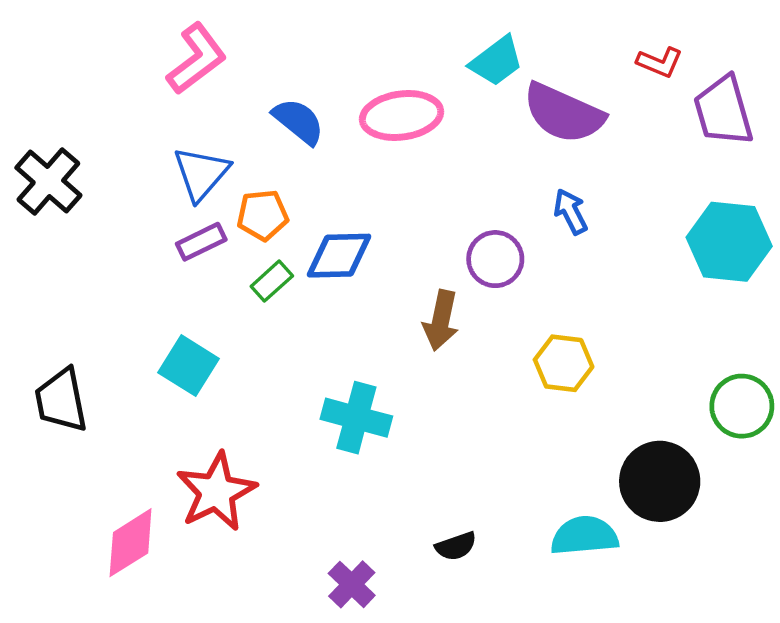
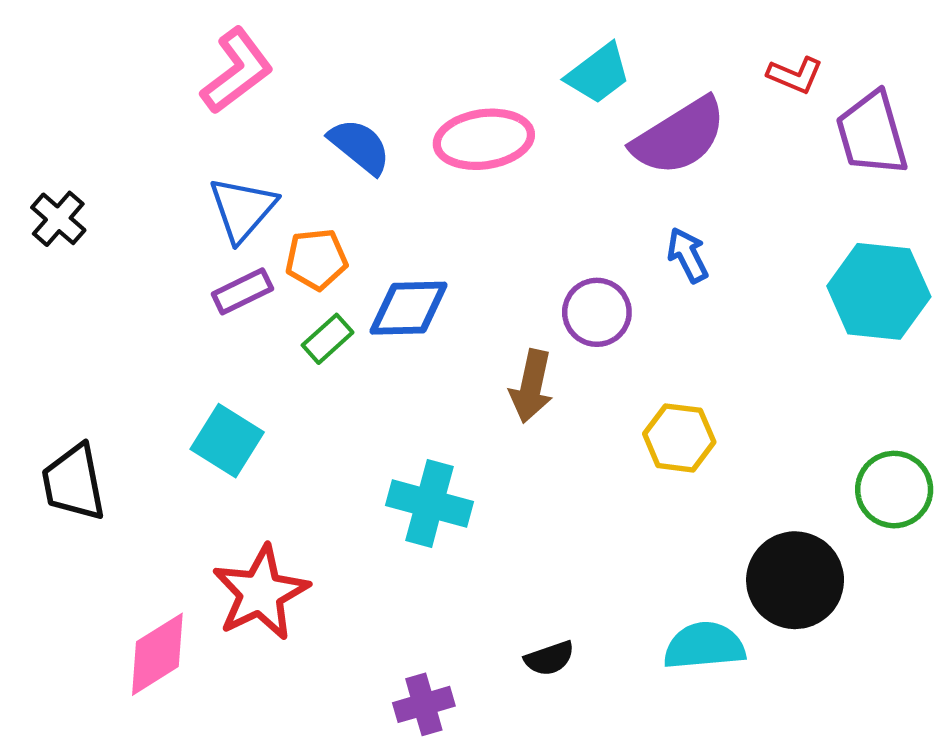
purple semicircle: (564, 113) -> (679, 136), turned -56
black cross: (48, 182) -> (58, 219), size x0.7
purple cross: (352, 584) -> (424, 704), turned 30

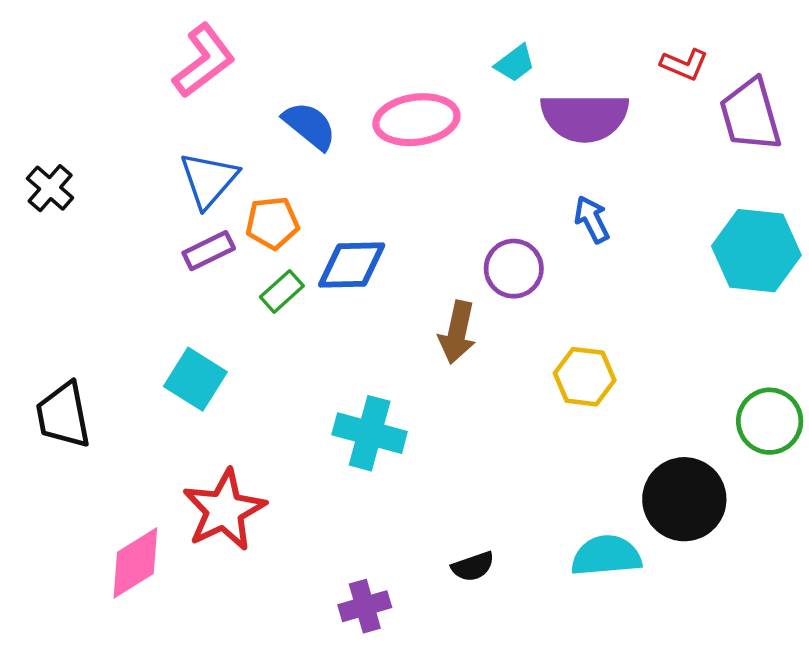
cyan trapezoid: (598, 74) -> (515, 63), size x0.7
purple semicircle: (679, 136) -> (585, 117), turned 32

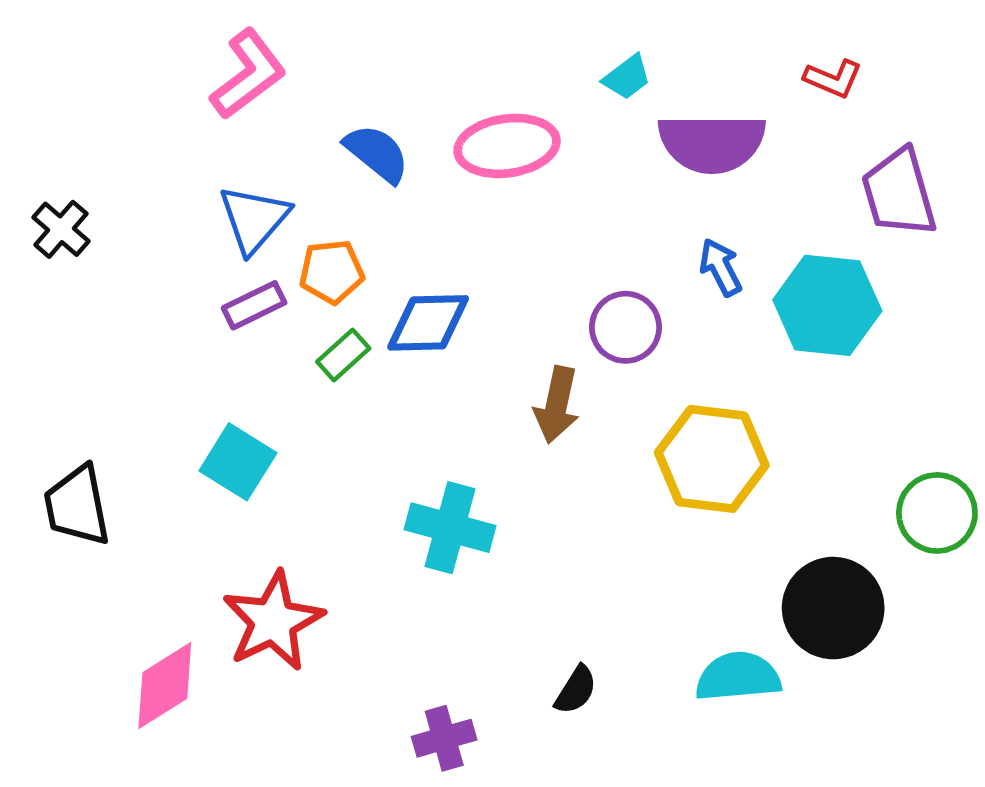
purple trapezoid: (750, 115) -> (899, 193), moved
cyan hexagon: (756, 251) -> (827, 305), moved
yellow hexagon: (585, 377) -> (712, 459), size x1.5
black semicircle: (473, 566) -> (576, 690), turned -39

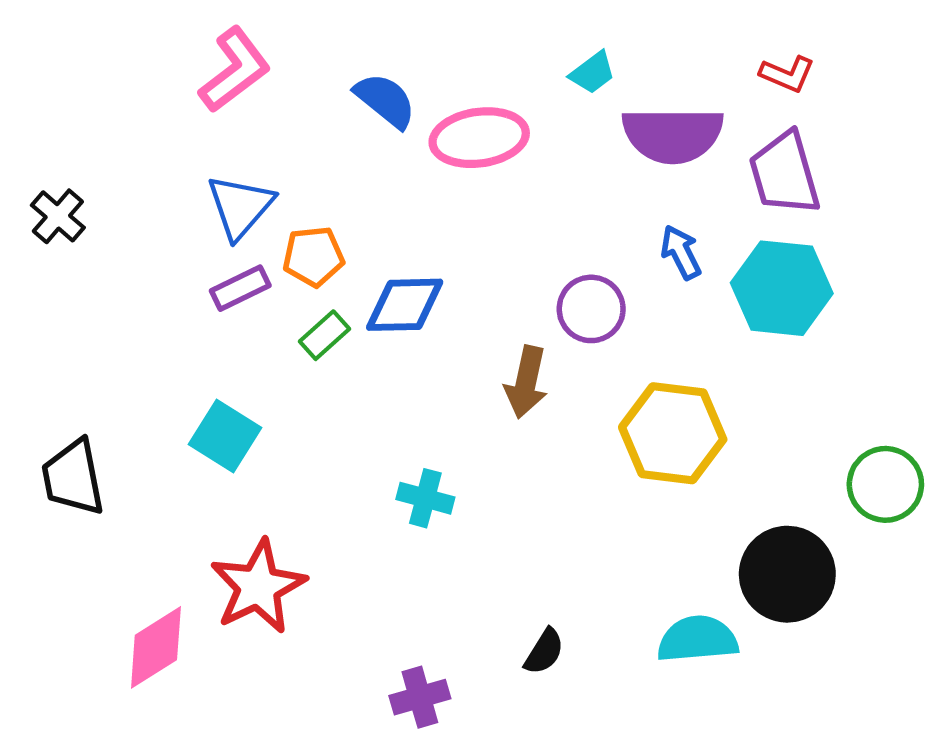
blue semicircle: (377, 153) -> (385, 100), moved
purple trapezoid: (899, 193) -> (785, 174), moved
cyan cross: (450, 528) -> (425, 498), size x0.7

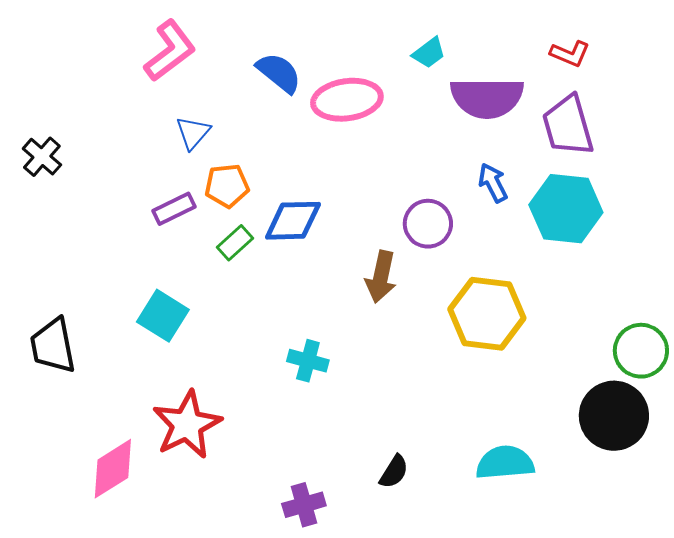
blue triangle: (240, 207) -> (193, 133), moved, size x0.7
black circle: (787, 574) -> (614, 416), moved

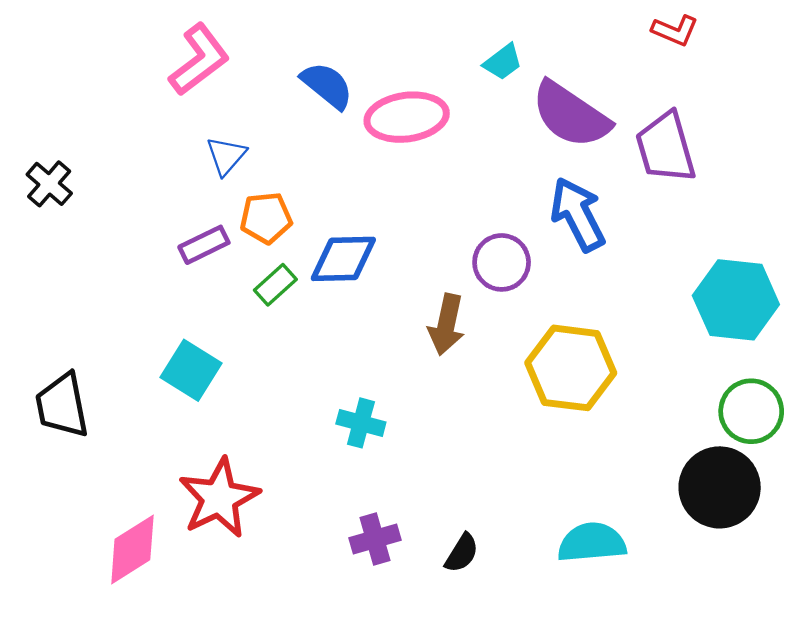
red L-shape: (570, 54) -> (675, 30), moved
purple semicircle: (487, 98) -> (571, 115), turned 34
blue arrow: (493, 183) -> (578, 214), size x1.6
cyan hexagon: (566, 209) -> (736, 300), moved
purple cross: (304, 505) -> (375, 539), moved

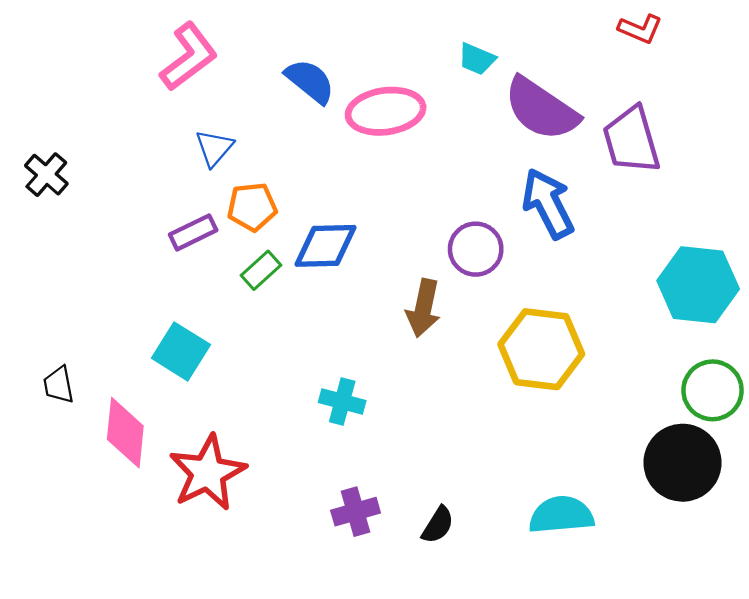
cyan trapezoid: (503, 62) -> (477, 59), turned 60
black trapezoid: (62, 405) -> (59, 385), size x0.6
pink diamond: (132, 550) -> (125, 433), moved, turned -52

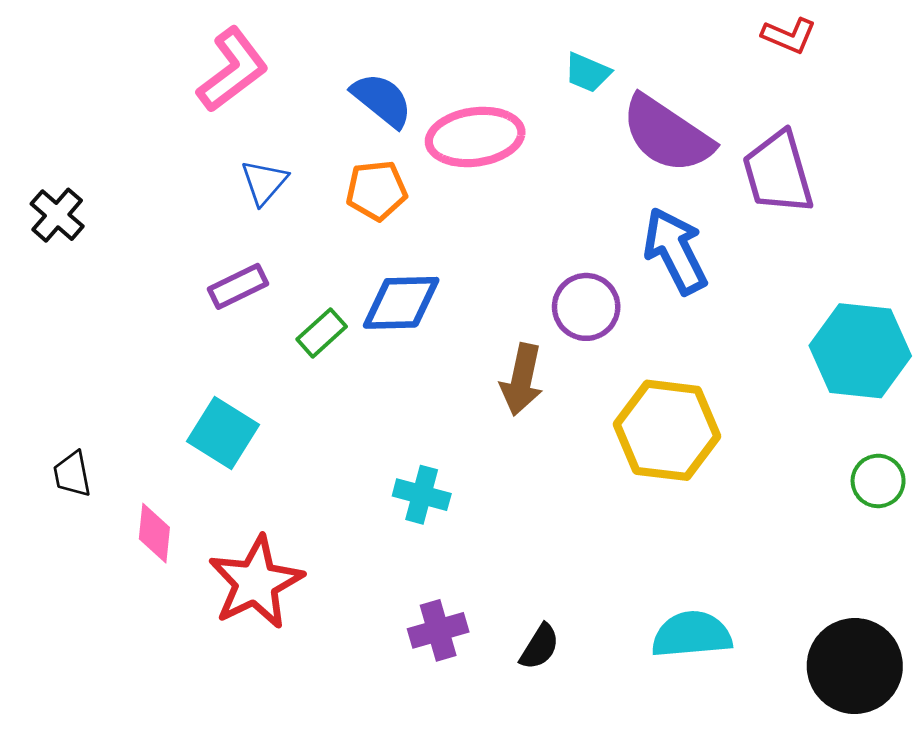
orange pentagon: (252, 207) -> (376, 190), moved
green circle: (713, 390) -> (878, 481), size x0.7
pink diamond: (125, 433) -> (154, 533), size x0.7
black circle: (683, 463) -> (855, 666), moved

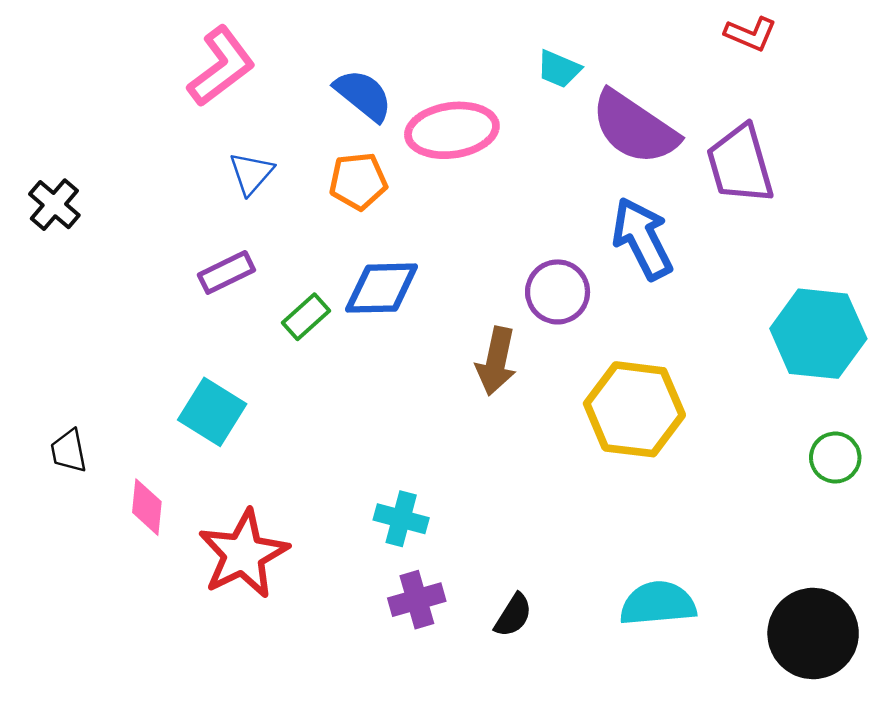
cyan cross: (422, 495) -> (401, 519), moved

